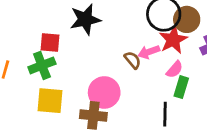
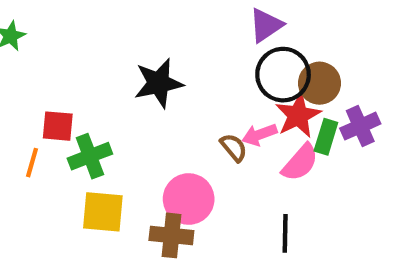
red square: (50, 42) -> (58, 126), moved
pink semicircle: (175, 69) -> (300, 163), size x1.4
green rectangle: (181, 87) -> (326, 137), moved

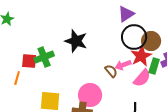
black star: (159, 83) -> (76, 41), turned 30
green cross: (90, 156) -> (44, 57), moved

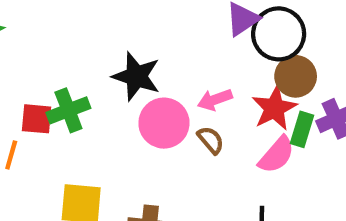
black circle: (134, 37) -> (279, 34), moved
pink arrow: (123, 65) -> (215, 100), moved
pink circle: (90, 95) -> (164, 123), moved

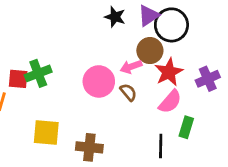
black star: (136, 76) -> (115, 17), moved, size x0.7
brown circle: (296, 76) -> (150, 51), moved
green rectangle: (302, 129) -> (186, 127), moved

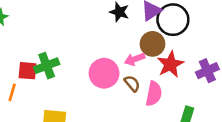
pink semicircle: (170, 102) -> (154, 94), moved, turned -30

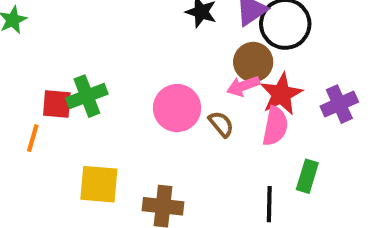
pink arrow: (135, 59) -> (243, 86), moved
pink semicircle: (154, 94) -> (275, 126), moved

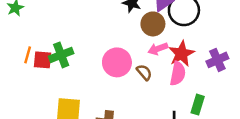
brown circle: (253, 62) -> (153, 24), moved
orange line: (33, 138) -> (28, 55), moved

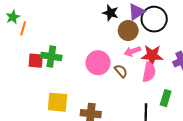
red star: (181, 54) -> (152, 55), turned 30
orange line: (28, 55) -> (23, 28), moved
green cross: (61, 55) -> (51, 56), turned 30

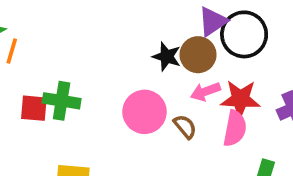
black star: (110, 13) -> (167, 57), moved

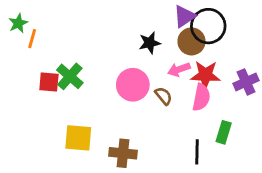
brown circle: (198, 55) -> (191, 41), moved
black star: (167, 57) -> (150, 43), turned -30
green cross: (62, 101) -> (70, 76), turned 32

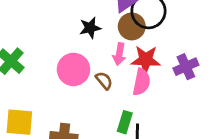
pink arrow: (179, 69) -> (119, 54), turned -60
green rectangle: (224, 132) -> (125, 122), moved

